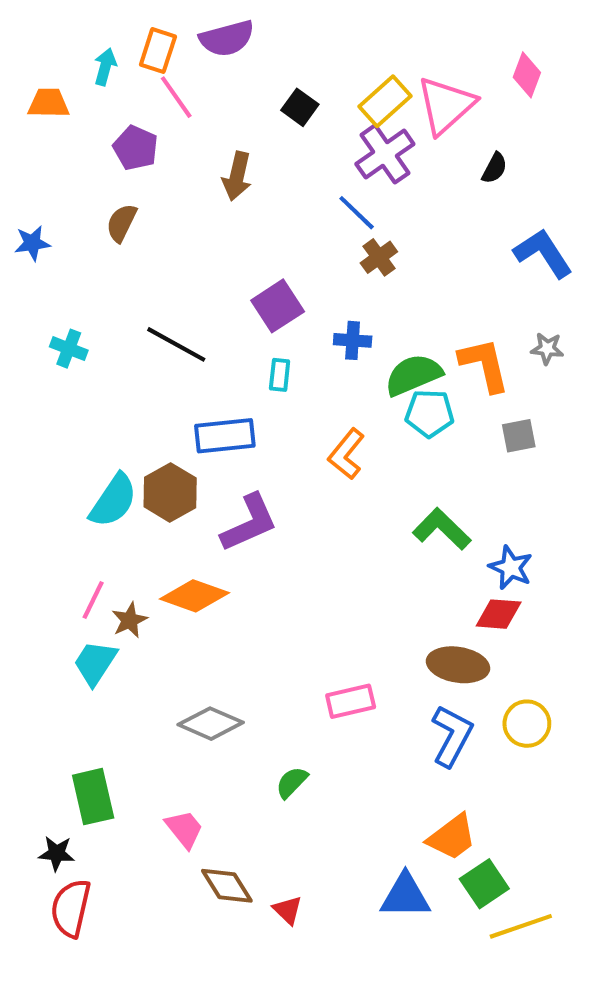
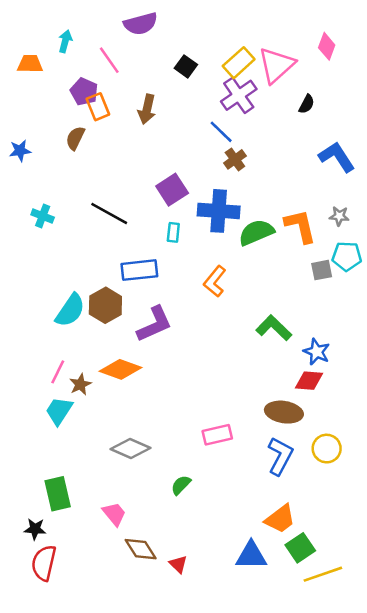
orange rectangle: (158, 51) -> (98, 107), moved, turned -40
blue cross: (353, 340) -> (219, 211), size x1.8
cyan pentagon: (430, 413) -> (347, 256), moved

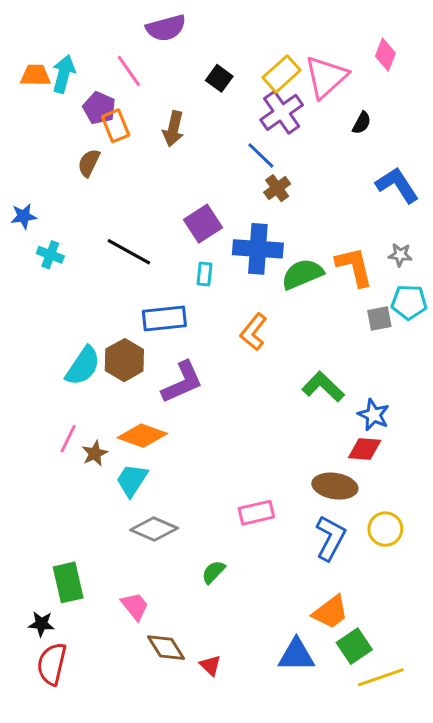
cyan arrow: (65, 41) -> (64, 74), moved, size x1.4
blue star: (20, 151) -> (24, 216), moved
cyan trapezoid: (59, 411) -> (132, 480), moved

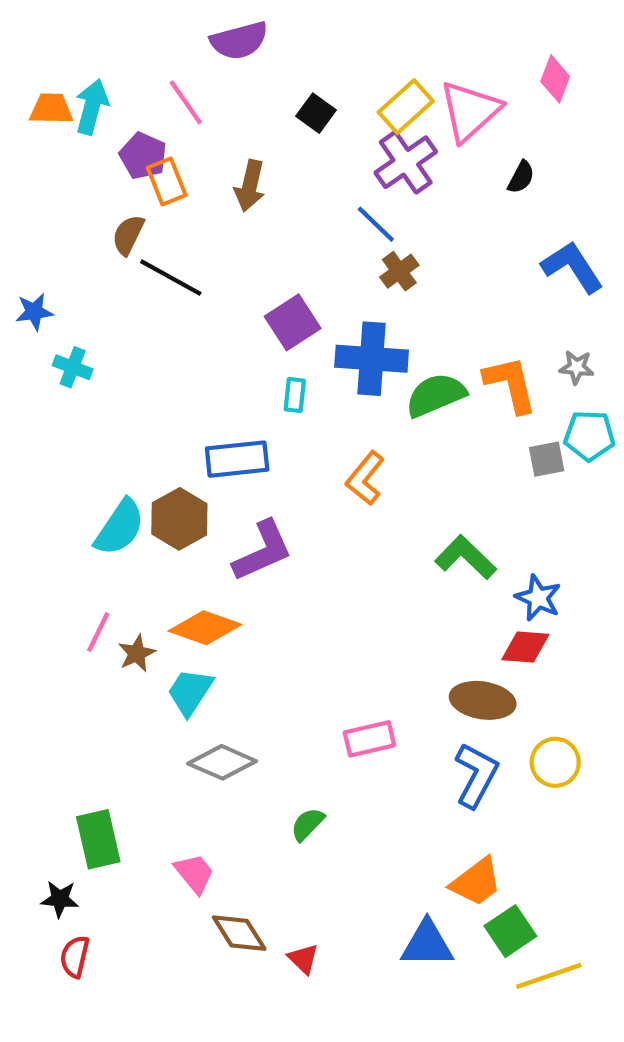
black line: (129, 252) -> (171, 278), moved
red semicircle: (52, 664) -> (75, 957), size x0.7

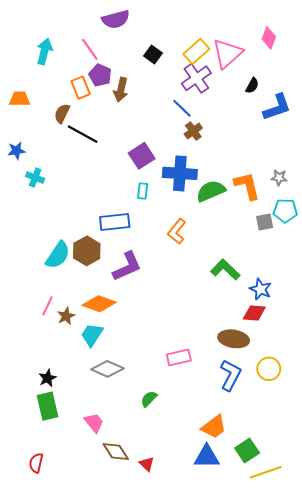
orange trapezoid: (51, 109) -> (20, 99), moved
purple pentagon: (143, 156) -> (100, 75), moved
blue L-shape: (572, 267) -> (277, 107), moved, turned 104
orange trapezoid: (476, 882) -> (214, 427), moved
black star: (60, 899) -> (47, 378), moved, turned -30

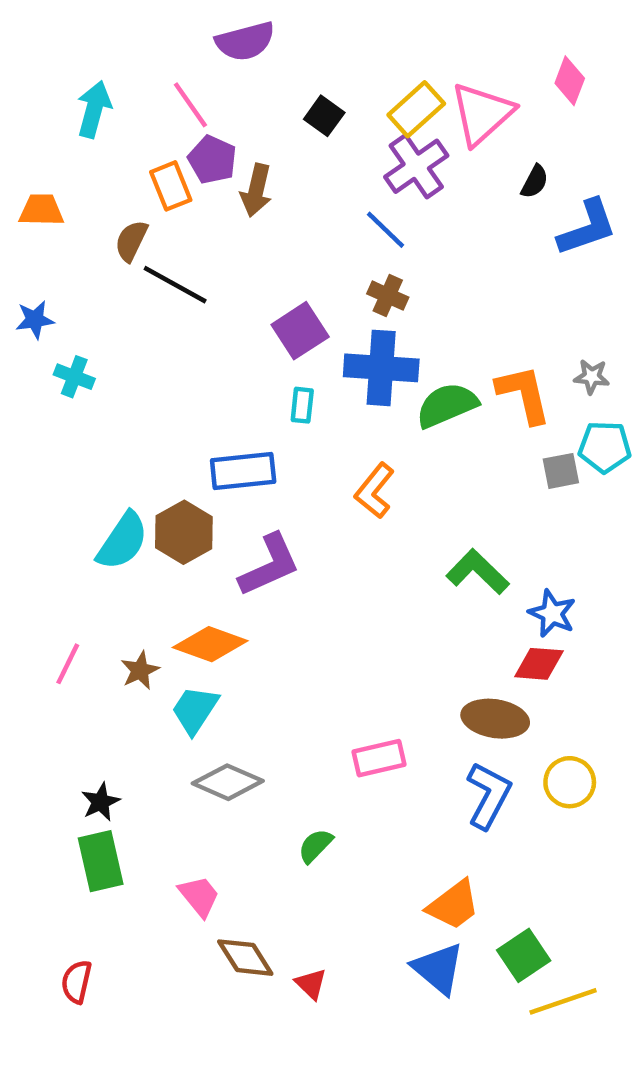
brown cross: (193, 131) -> (388, 296), moved, turned -30
pink line: (47, 306) -> (68, 664), moved
blue triangle: (207, 457) -> (438, 969), turned 40

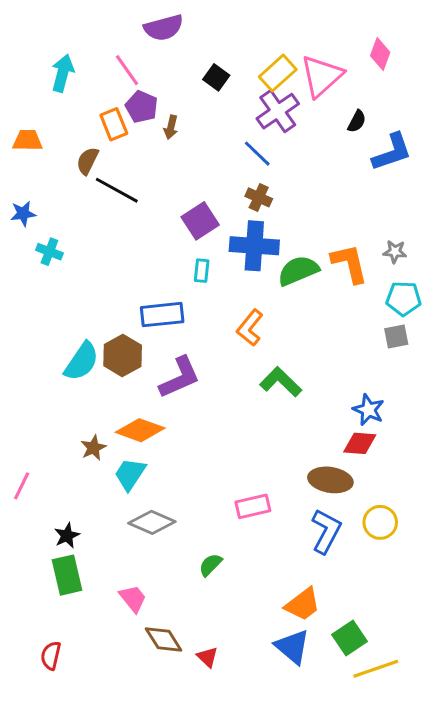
brown arrow: (256, 190) -> (171, 127), size x0.7
gray square: (561, 471) -> (396, 337), moved
green L-shape: (478, 572) -> (281, 382), moved
pink line: (68, 664) -> (22, 486), moved

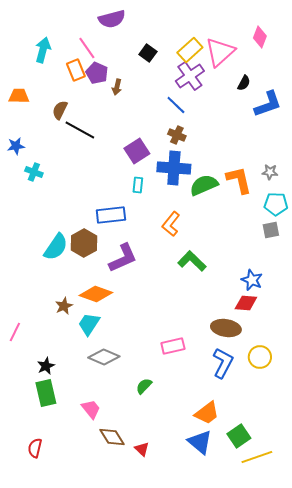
orange rectangle: (114, 124) -> (76, 70), moved

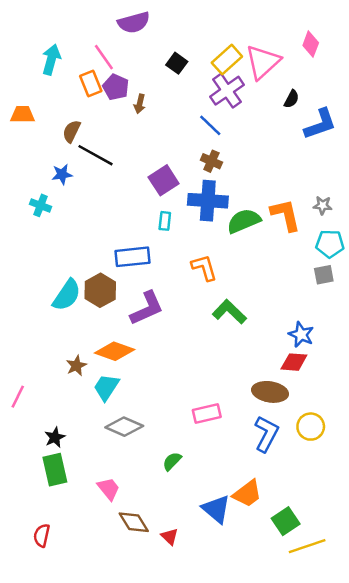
blue star: (16, 146) -> (62, 174), moved
orange L-shape: (171, 224) -> (204, 268), turned 125
blue triangle: (200, 442) -> (216, 509), moved

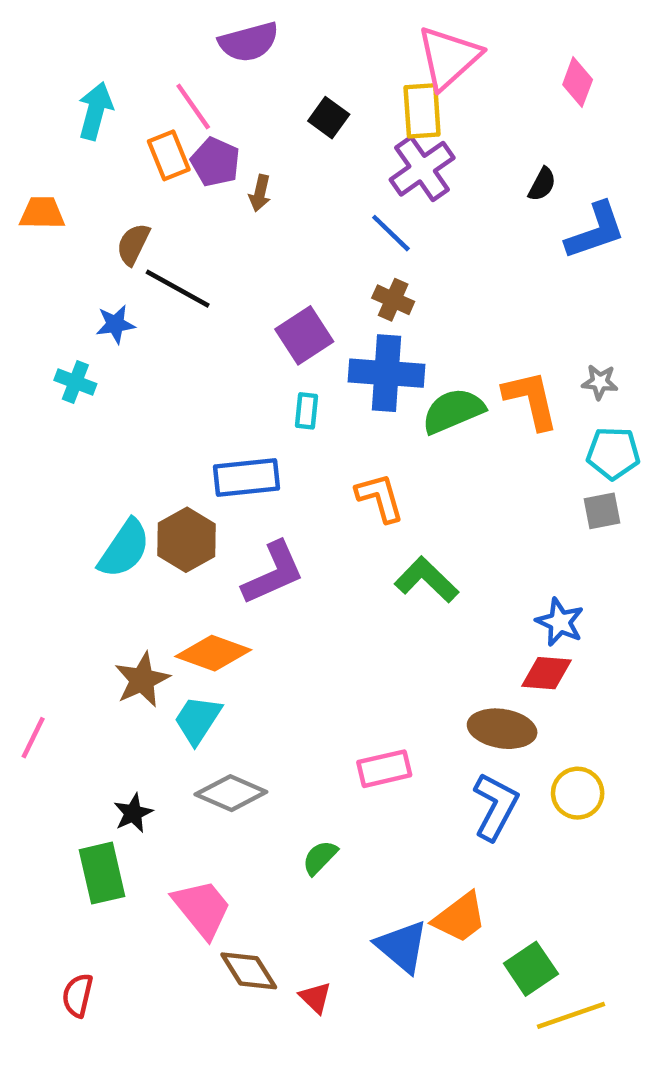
yellow rectangle: (227, 60) -> (422, 111), turned -52
pink triangle: (263, 62) -> (449, 58), moved
brown star: (76, 366) -> (142, 680), size x1.4
black star: (55, 437) -> (133, 813), moved
pink trapezoid: (109, 489) -> (202, 909), size x1.4

